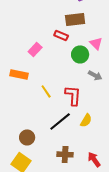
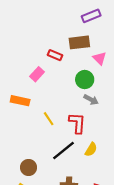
red rectangle: (61, 35) -> (55, 55), moved
pink triangle: (96, 43) -> (100, 58), moved
gray arrow: (95, 75) -> (91, 100), moved

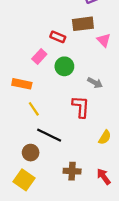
green circle: (85, 80) -> (64, 66), moved
yellow line: (49, 119) -> (34, 109), moved
yellow semicircle: (91, 149) -> (105, 137), moved
black line: (63, 151) -> (49, 135), moved, turned 65

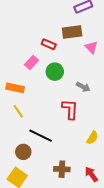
yellow line: (34, 109) -> (18, 111), moved

